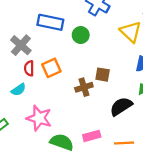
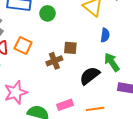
orange square: (51, 68) -> (23, 46), turned -36
pink star: (39, 118) -> (16, 92), turned -30

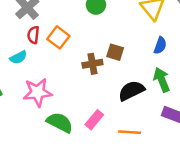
pink rectangle: (65, 105) -> (94, 120), turned -42

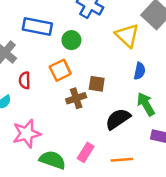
red semicircle: (33, 35) -> (25, 80), moved
orange square: (58, 37) -> (60, 70), moved, turned 35

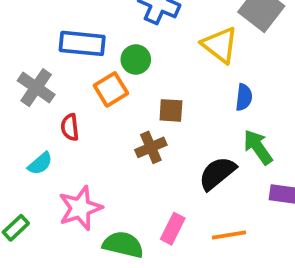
orange square: (60, 70) -> (111, 89), moved
brown square: (97, 84) -> (171, 110), moved

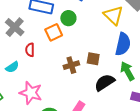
blue semicircle: (244, 97) -> (123, 44), size x1.6
brown square: (171, 110) -> (93, 59), moved
pink star: (80, 208) -> (31, 93), turned 30

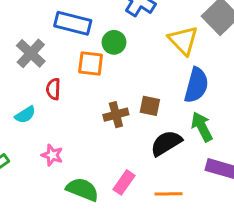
orange square: (54, 32) -> (91, 63), turned 30
pink star: (31, 93) -> (52, 155), size x0.6

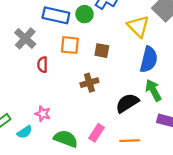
green circle: (114, 42) -> (84, 14), moved
brown square: (150, 106) -> (102, 51), moved
cyan semicircle: (25, 115) -> (25, 132), moved

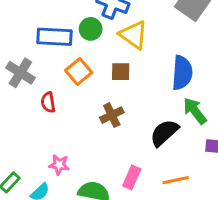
yellow triangle: (138, 26) -> (134, 35), moved
orange square: (70, 45) -> (79, 71), turned -36

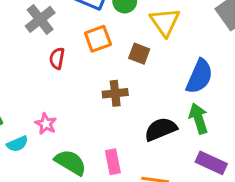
pink rectangle: (132, 177) -> (113, 162), turned -55

